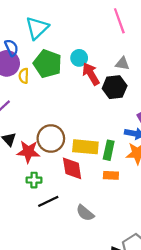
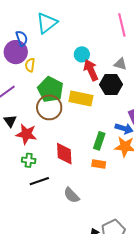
green pentagon: (47, 64) -> (50, 89), moved
brown circle: (51, 138) -> (49, 107), moved
yellow rectangle: (85, 147) -> (81, 99), moved

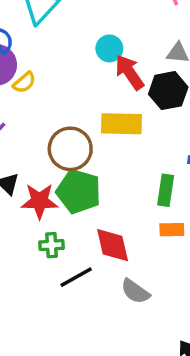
yellow semicircle: (30, 65) -> (24, 83), turned -128
green pentagon: (50, 89) -> (79, 191), moved
red diamond: (64, 154) -> (113, 245), moved

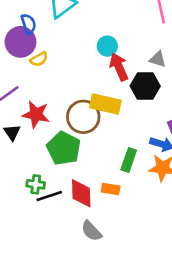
brown circle: (70, 149) -> (83, 117), moved
red star: (40, 201) -> (36, 114), moved
orange rectangle: (172, 230) -> (111, 189), moved
black line: (76, 277) -> (49, 196), moved

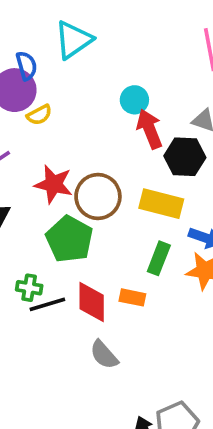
yellow rectangle: (105, 104) -> (161, 204), moved
red star: (36, 114) -> (54, 184), moved

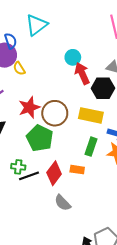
yellow semicircle: (39, 115) -> (19, 68), turned 88
red star: (54, 184) -> (29, 107), turned -30
red diamond: (92, 302) -> (54, 173), turned 40

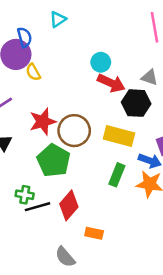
cyan triangle: (36, 25) -> (58, 19), size x0.6
red arrow: (82, 73) -> (111, 83), turned 135
orange rectangle: (77, 170) -> (94, 233), moved
gray semicircle: (63, 203) -> (65, 257), moved

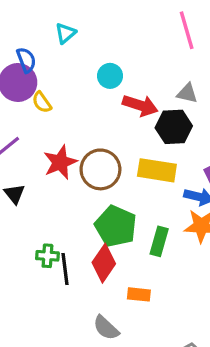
cyan circle: (101, 62) -> (110, 76), moved
green pentagon: (54, 161) -> (116, 226), moved
green rectangle: (117, 175) -> (159, 241), moved
black line: (37, 207) -> (65, 269), turned -75

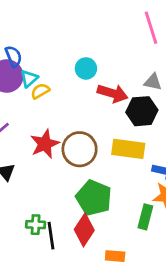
cyan triangle: (65, 33) -> (29, 79), moved
yellow semicircle: (42, 102) -> (40, 91), moved, turned 96
green rectangle: (159, 241) -> (145, 217), moved

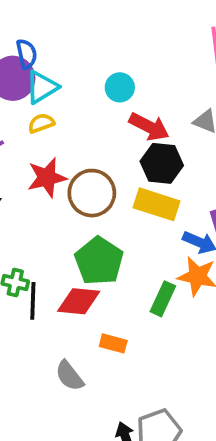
cyan triangle: (29, 79) -> (42, 87), size x1.4
yellow semicircle: (40, 91) -> (41, 123), moved
black hexagon: (142, 111) -> (162, 163), moved
red diamond: (84, 230) -> (79, 301), turned 52

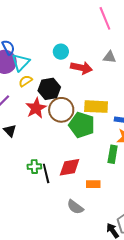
black hexagon: (162, 163) -> (49, 89), moved
green pentagon: (99, 261) -> (82, 125), moved

